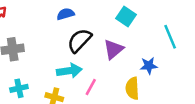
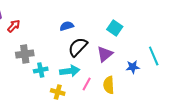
cyan line: (170, 37) -> (154, 56), moved
cyan cross: (19, 88) -> (41, 70), moved
yellow semicircle: (132, 88) -> (109, 85), moved

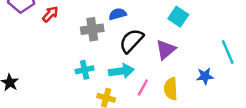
gray cross: (25, 54) -> (92, 29), moved
blue star: (133, 67) -> (205, 76), moved

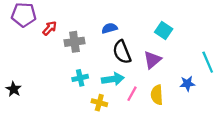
gray cross: (92, 29) -> (74, 42), moved
black semicircle: (131, 41) -> (122, 52), turned -65

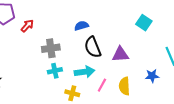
cyan square: (164, 30) -> (144, 23), moved
gray cross: (74, 42) -> (51, 48), moved
purple triangle: (152, 60) -> (120, 54), turned 36

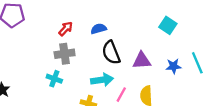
red arrow: (27, 26) -> (66, 29), moved
cyan cross: (55, 71) -> (54, 79), moved, turned 32
blue star: (152, 76) -> (174, 66), moved

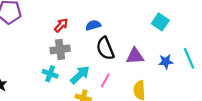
cyan arrow: (102, 80) -> (80, 75), moved, turned -35
pink line: (121, 95) -> (105, 80), moved

